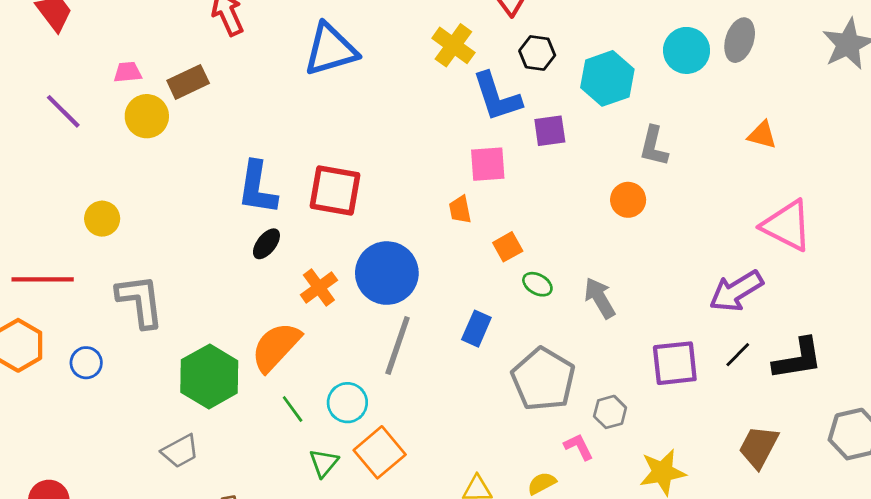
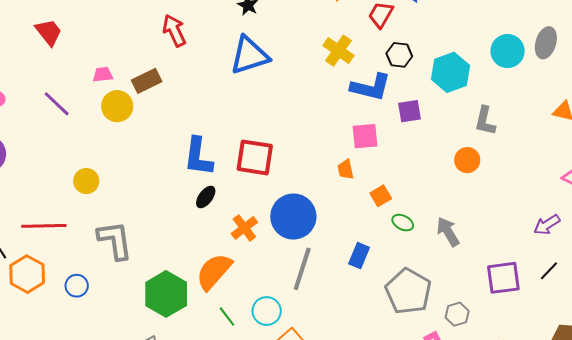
blue L-shape: (497, 97) -> (371, 87), turned -57
purple arrow: (736, 291) -> (547, 225), size x0.7

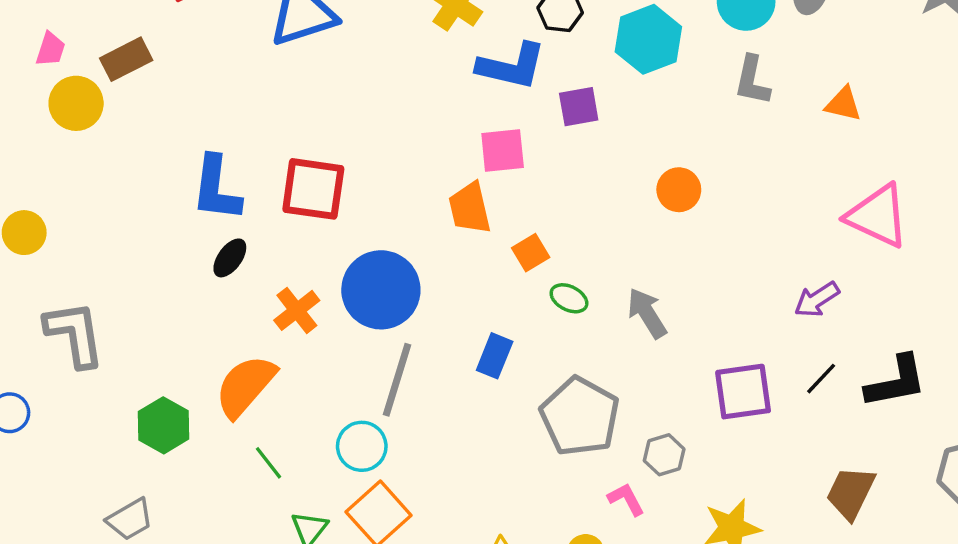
pink trapezoid: (103, 75) -> (50, 49), turned 115
gray L-shape: (485, 121) -> (752, 80), moved
orange trapezoid: (346, 170) -> (470, 208), size x1.5
green hexagon: (166, 294) -> (164, 425), size x0.7
cyan circle: (267, 311) -> (362, 446), moved

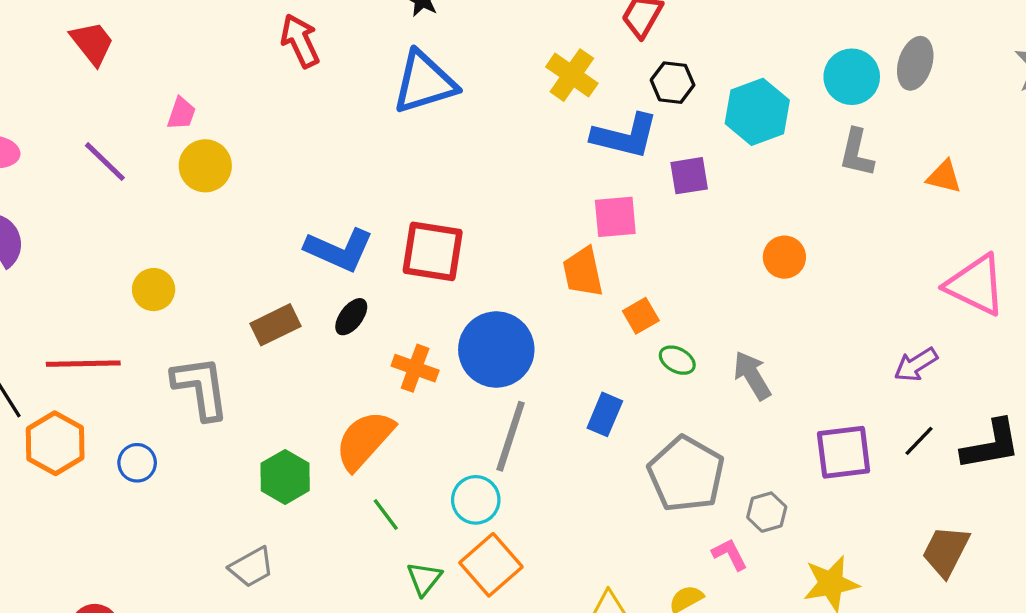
brown rectangle: (126, 59) -> (276, 325), moved
blue L-shape: (216, 189) -> (339, 250), turned -74
orange cross: (297, 310) -> (415, 368), turned -33

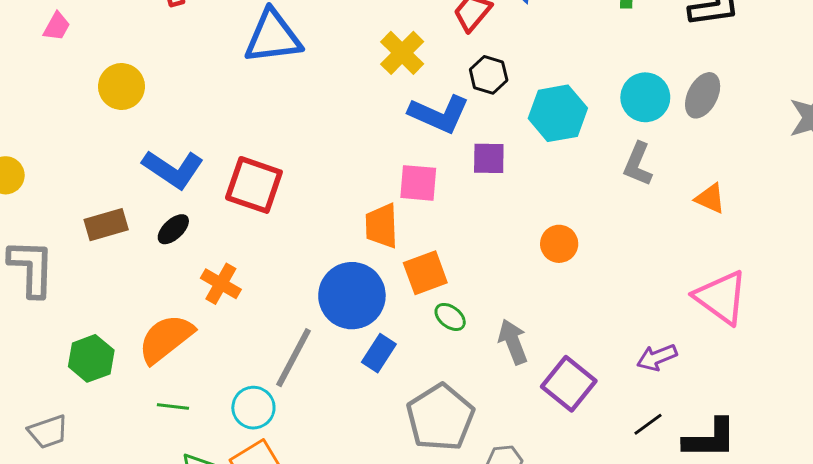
yellow circle: (205, 166) -> (121, 86), moved
orange square: (641, 316) -> (425, 273), size x1.4
blue circle: (496, 349) -> (352, 296), moved
purple square: (844, 452) -> (569, 384), moved, turned 36
green line: (386, 514) -> (173, 407), turned -56

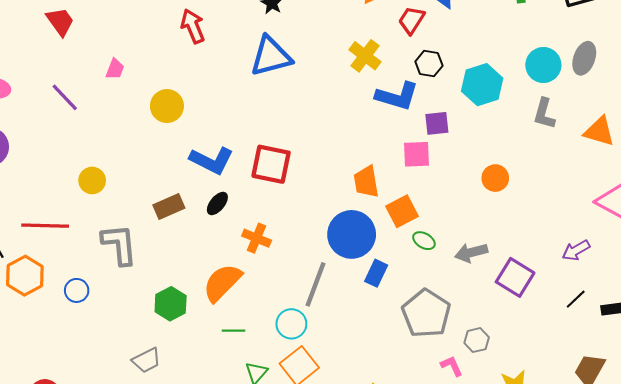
pink square: (418, 183) -> (417, 154), moved
orange triangle: (710, 198) -> (599, 131), size x1.4
gray arrow: (513, 342) -> (471, 253), turned -76

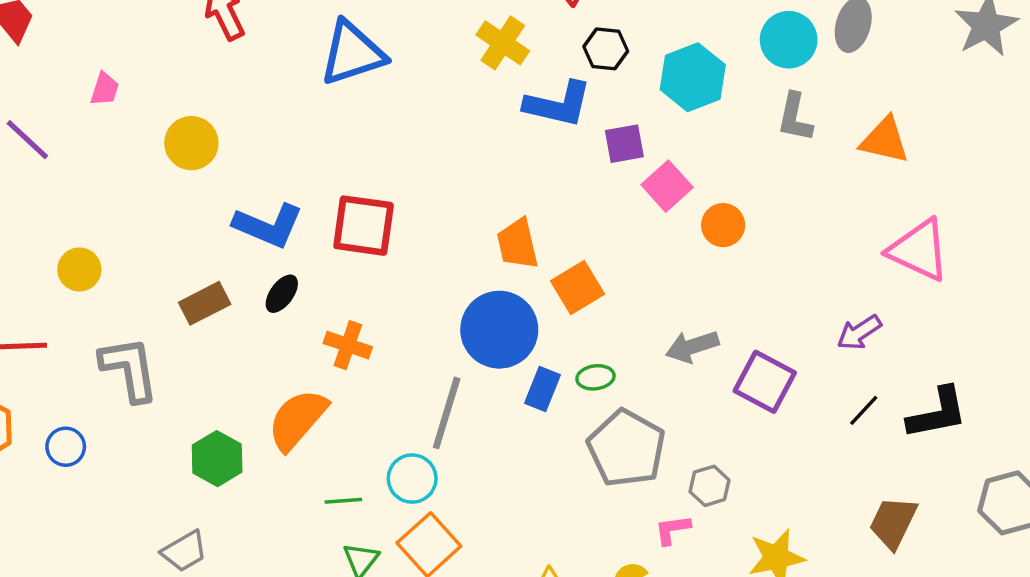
pink square: (417, 154) -> (667, 186), moved, turned -36
green ellipse: (424, 241) -> (596, 377), moved, turned -35
green line: (234, 331) -> (343, 501), moved
pink L-shape: (452, 366) -> (672, 530), turned -70

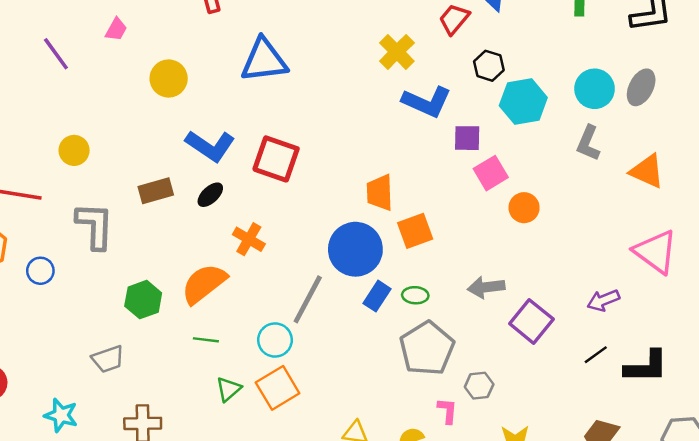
black hexagon: (606, 49) -> (489, 66), moved
blue triangle: (352, 53) -> (264, 60), moved
green line: (343, 501) -> (206, 340), moved
pink L-shape: (672, 530) -> (448, 411), turned 92

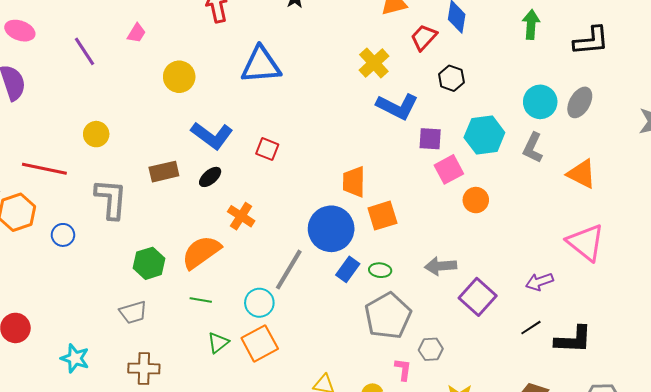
cyan hexagon: (523, 102) -> (484, 135), moved
red square: (276, 159) -> (267, 149), size x0.6
gray trapezoid: (108, 359) -> (133, 312), moved

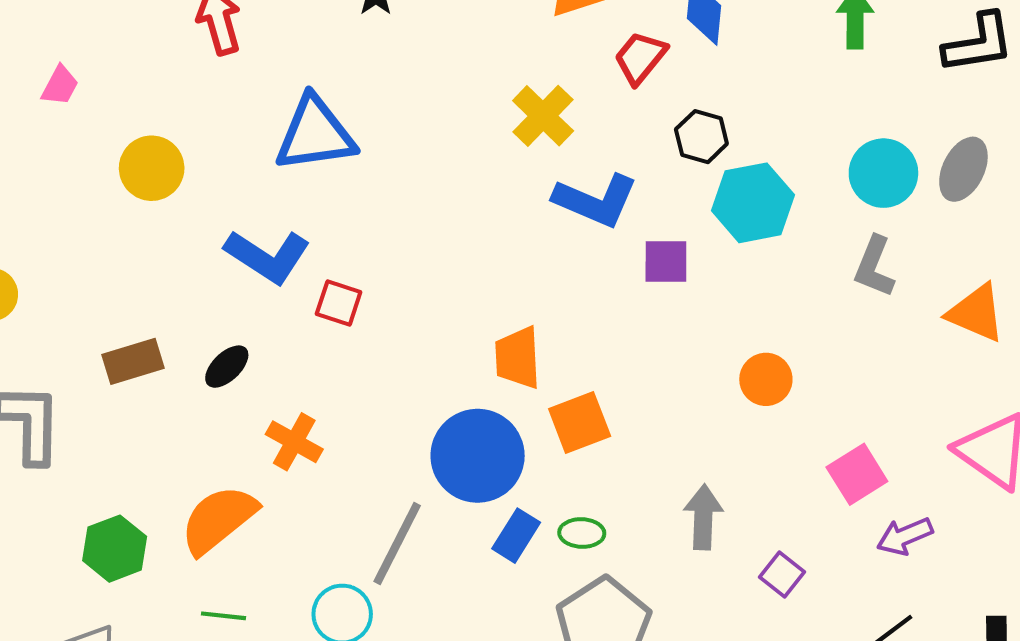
blue L-shape: (212, 135) -> (268, 256), moved
cyan hexagon: (484, 135) -> (753, 203), moved
pink square: (449, 169) -> (857, 474), moved
gray arrow: (441, 266) -> (703, 517), turned 100
purple square: (478, 297) -> (782, 575), size x0.6

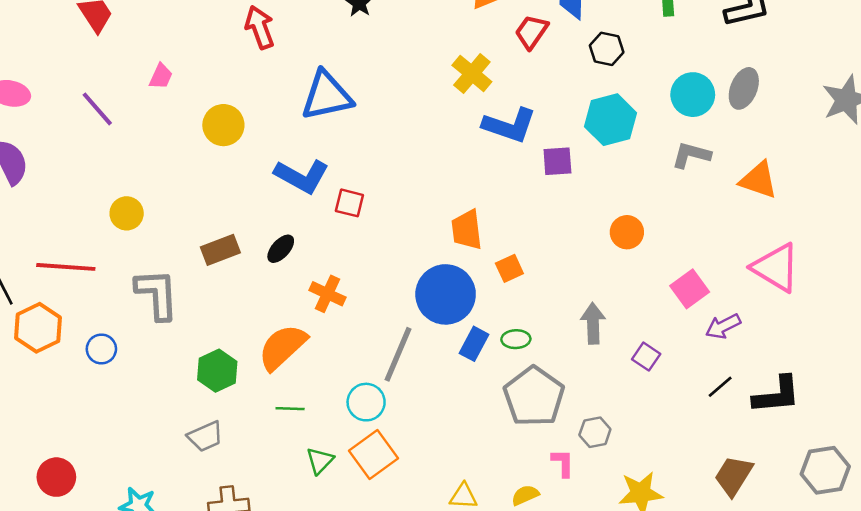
black hexagon: (701, 137) -> (607, 49), moved
gray L-shape: (874, 267) -> (691, 155), turned 87
orange square: (580, 422) -> (509, 268), size x0.7

